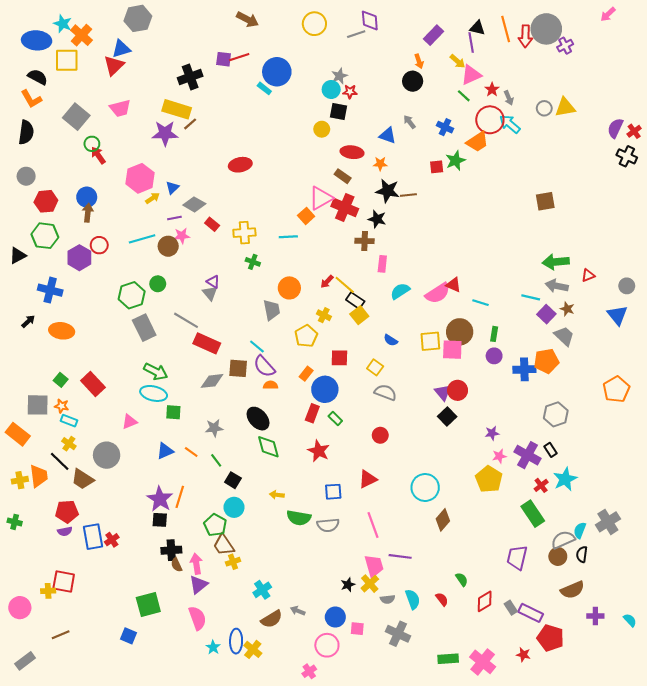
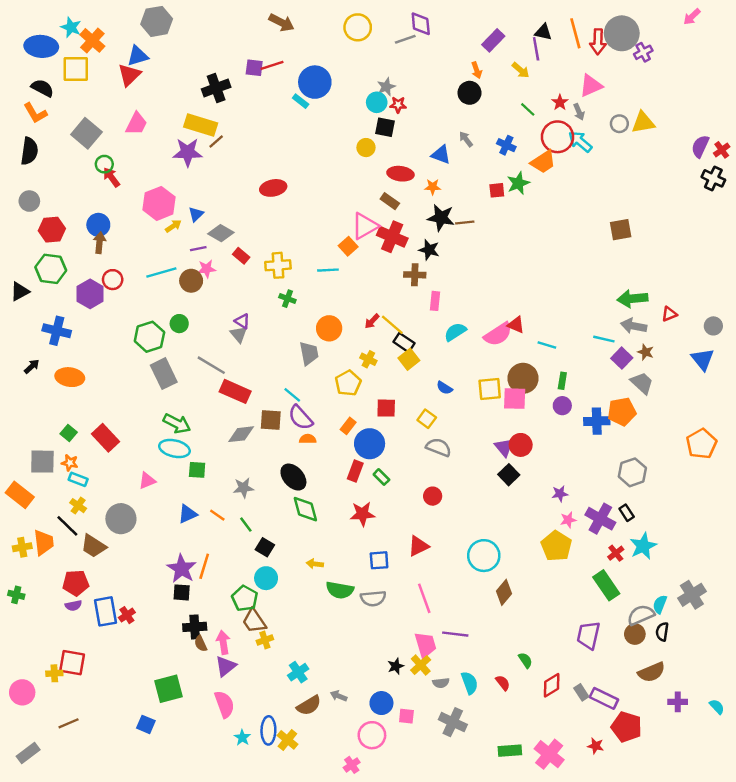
pink triangle: (471, 75) -> (591, 86), moved
pink trapezoid: (120, 108) -> (136, 124), turned -50
red star: (319, 451) -> (362, 514), turned -30

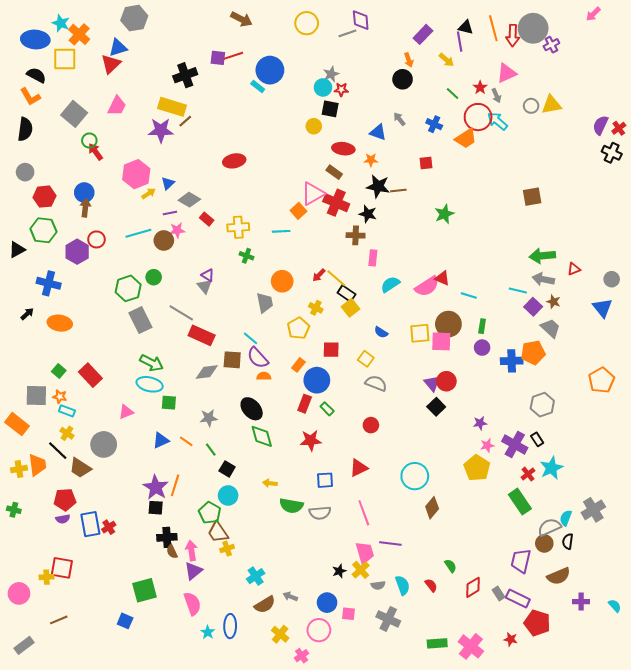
green star: (518, 183) -> (444, 214), moved
purple trapezoid: (588, 635) -> (521, 561), moved
yellow cross: (287, 740) -> (280, 634), moved

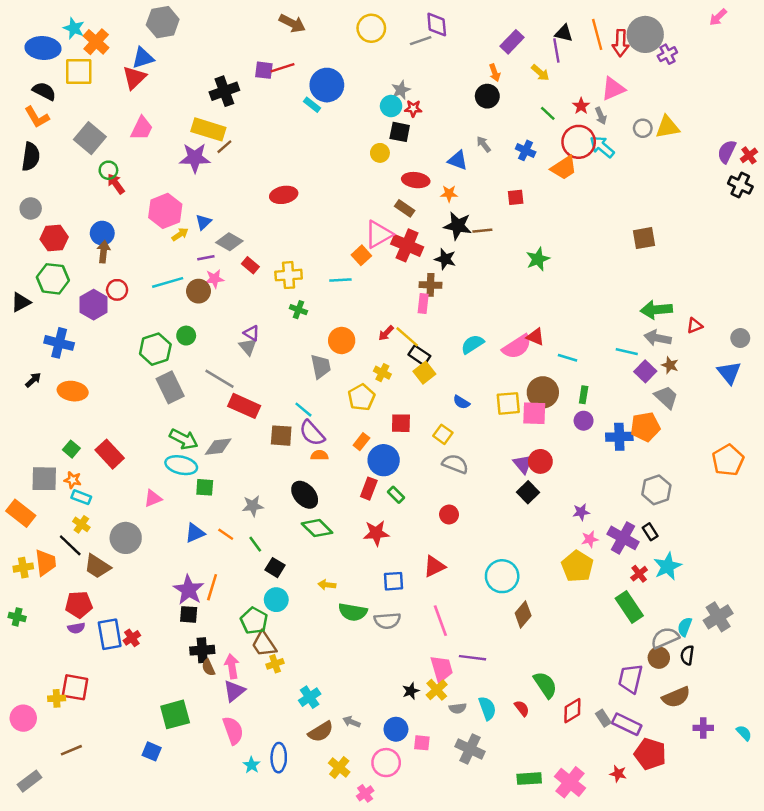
pink rectangle: (373, 258) -> (423, 303), moved
gray diamond: (207, 372) -> (218, 447), moved
green diamond: (262, 436) -> (317, 528), turned -30
green semicircle: (450, 566) -> (545, 685), size x1.6

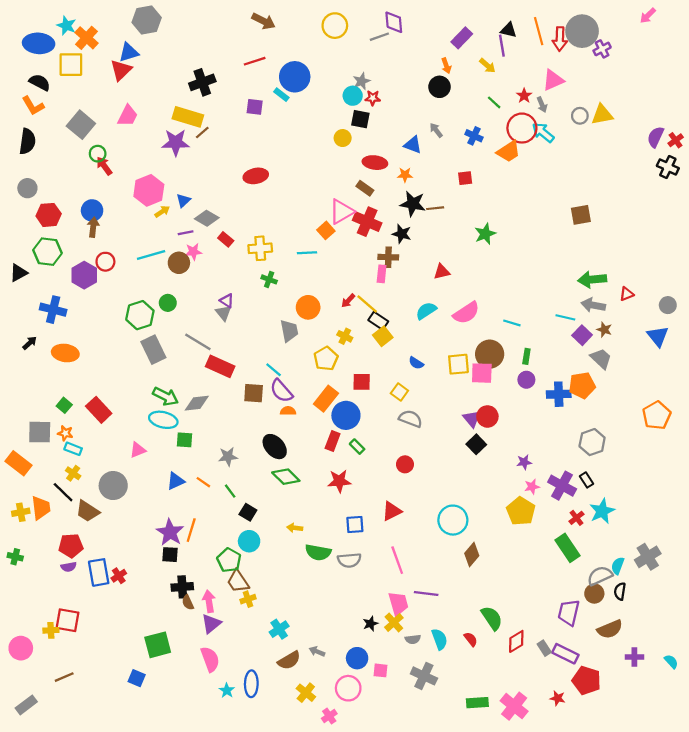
purple square: (264, 70) -> (255, 107), moved
red triangle: (535, 337) -> (442, 272), moved, turned -36
orange rectangle: (361, 442) -> (326, 399), size x1.6

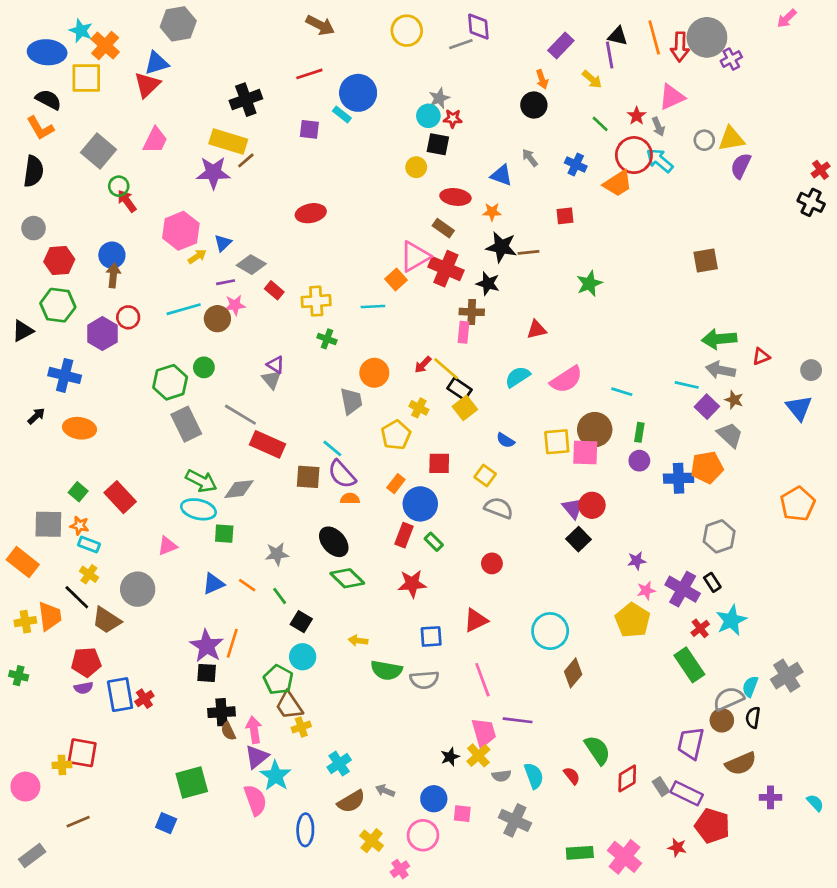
purple semicircle: (656, 137) -> (741, 166), moved
orange rectangle: (326, 399) -> (396, 484), size x0.6
cyan star: (227, 690) -> (276, 776), moved, size x1.6

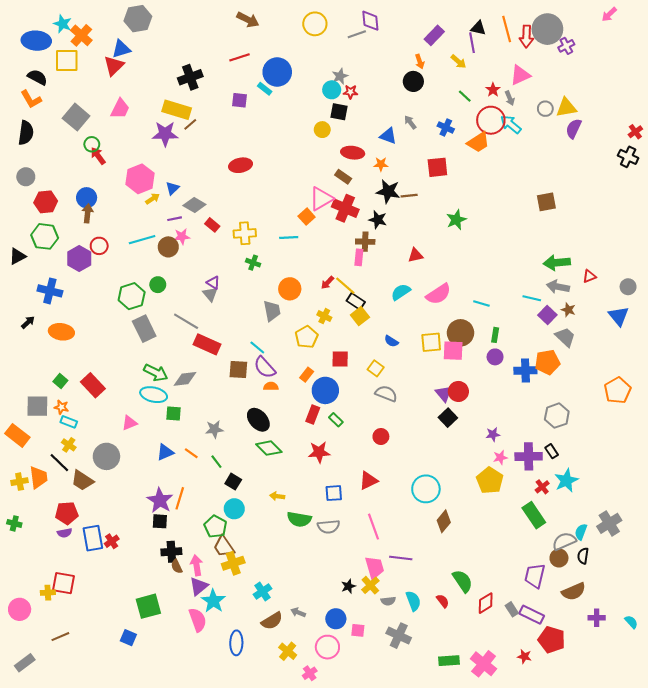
red square: (565, 216) -> (437, 167), size x1.5
purple cross: (683, 589) -> (529, 456), turned -30
yellow cross: (301, 727) -> (233, 563), size x1.5

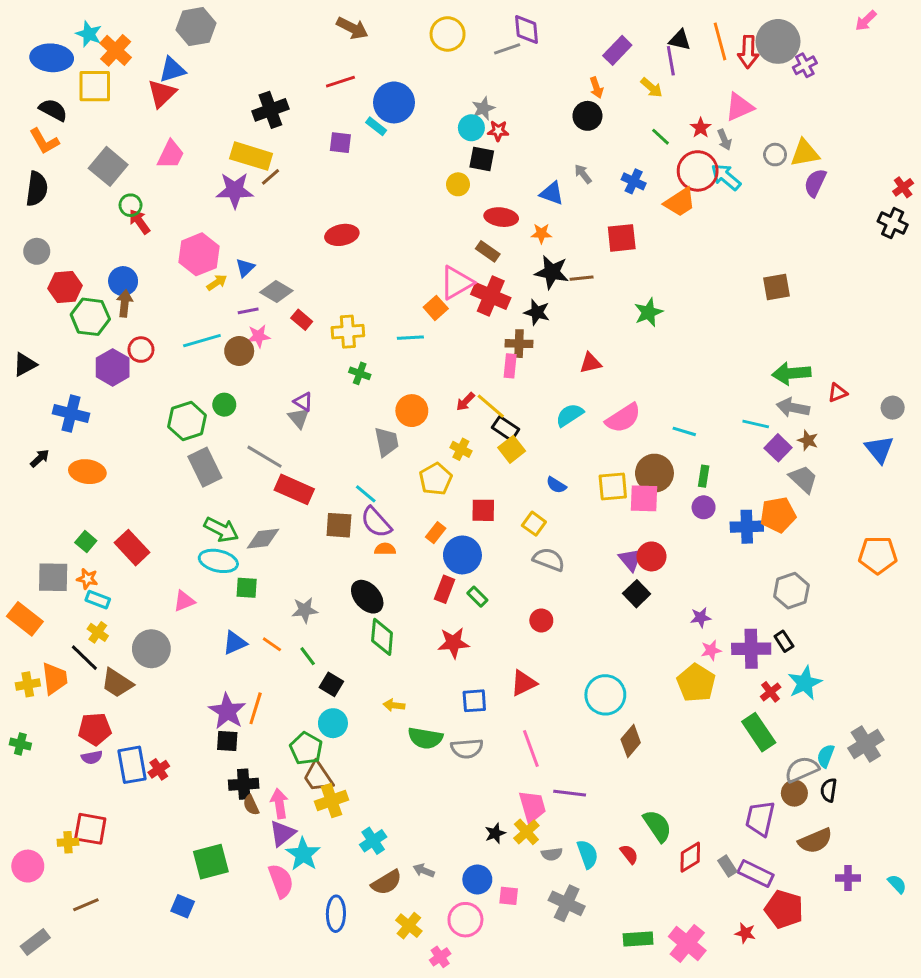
green hexagon: (45, 236) -> (90, 317), moved
orange pentagon: (618, 390) -> (878, 555), turned 30
green diamond: (269, 448) -> (382, 637), turned 50

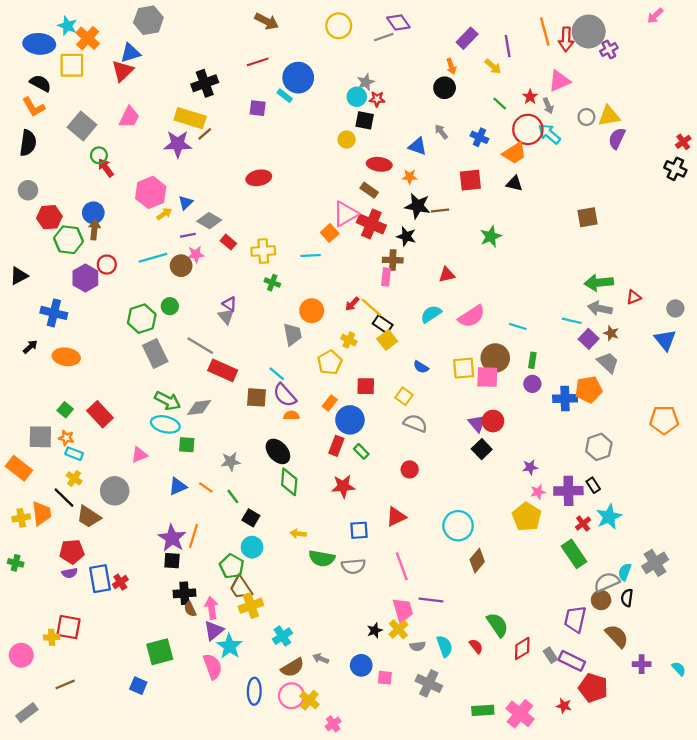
purple diamond: (526, 30) -> (398, 22), turned -30
black triangle: (680, 40) -> (514, 183), moved
brown semicircle: (815, 841) -> (617, 636), turned -110
pink circle: (465, 920) -> (291, 696), moved

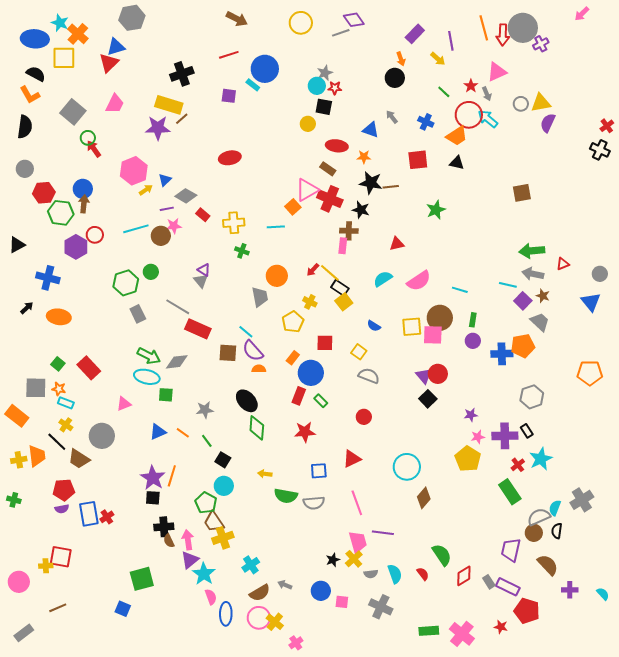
gray rectangle: (155, 353) -> (138, 314), size x0.7
pink semicircle: (213, 666) -> (211, 597), moved, size x0.7

